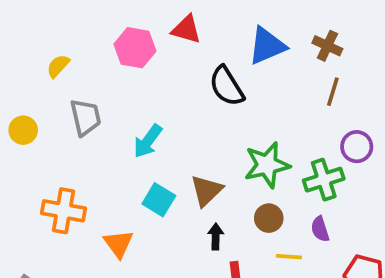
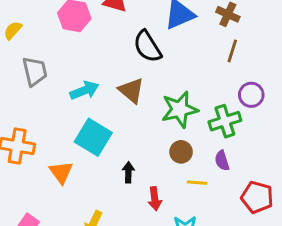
cyan arrow: (148, 141) -> (84, 90), turned -148
brown triangle: (206, 191) -> (131, 90), moved, turned -36
cyan square: (159, 200) -> (93, 137), size x1.4
black arrow: (216, 236) -> (128, 172), moved

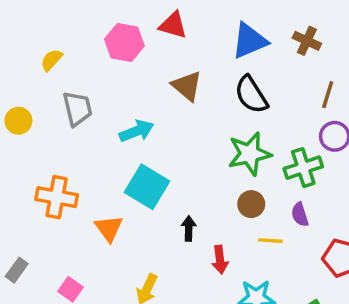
black semicircle: (147, 47) -> (251, 95), moved
brown line: (232, 51) -> (328, 95), moved
brown triangle: (131, 90) -> (187, 86), moved

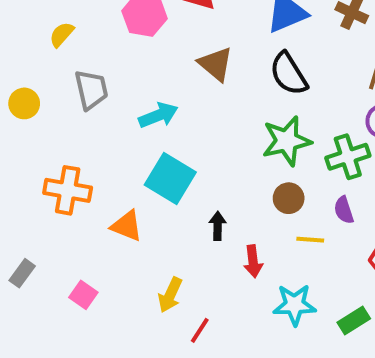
orange triangle: (109, 228) -> (127, 226), turned -32

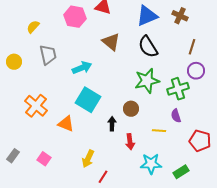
orange cross: (68, 190) -> (36, 106), turned 30
brown circle: (289, 198) -> (131, 109), moved
gray rectangle: (22, 273) -> (13, 156), moved

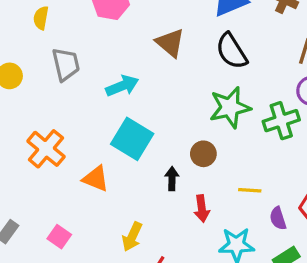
yellow semicircle: (33, 27) -> (41, 18), turned -32
purple semicircle: (176, 116) -> (278, 218), moved

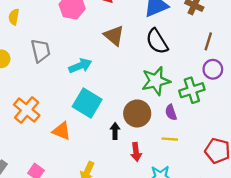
yellow semicircle: (41, 18) -> (14, 17), moved
brown circle: (203, 154) -> (137, 113), size x1.5
purple semicircle: (278, 218) -> (171, 112), moved

